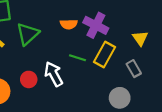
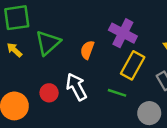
orange semicircle: (69, 24) -> (87, 50), moved, turned 112
green line: (77, 58) -> (117, 93), moved

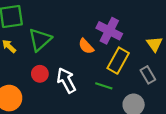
orange semicircle: (87, 50) -> (86, 46), moved, turned -63
red circle: (49, 93) -> (40, 74), moved

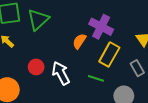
green triangle: (40, 40) -> (38, 20), moved
orange semicircle: (86, 46) -> (79, 41), turned 77

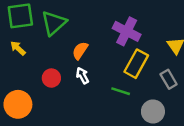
orange semicircle: (79, 41) -> (80, 51), moved
white arrow: (61, 73) -> (82, 76), moved, size x0.6

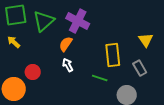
purple cross: (127, 31) -> (78, 21), moved
yellow rectangle: (136, 64) -> (113, 55), turned -35
red circle: (51, 78) -> (33, 72), moved

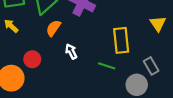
orange semicircle: (66, 44) -> (53, 28), moved
gray rectangle: (140, 68) -> (151, 66), moved

